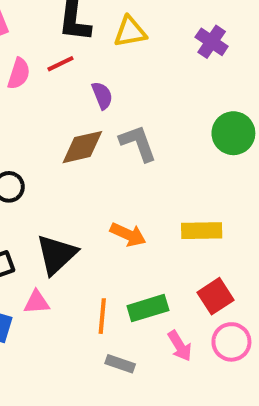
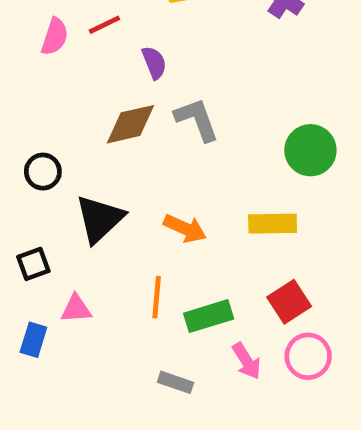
green circle: (233, 133) -> (310, 150), moved
black triangle: (57, 254) -> (100, 219), moved
orange line: (102, 316) -> (157, 297), moved

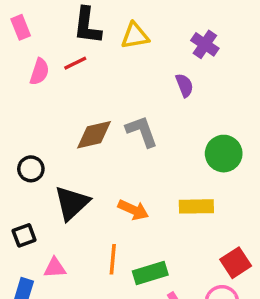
purple semicircle: (154, 63) -> (184, 85), moved
red square: (289, 302) -> (236, 263), moved

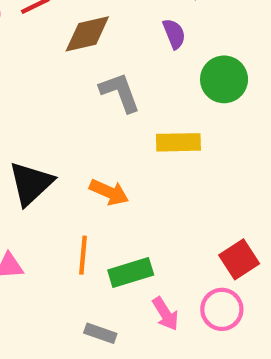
brown diamond: (94, 135) -> (87, 34), moved
green circle: (224, 154) -> (224, 79), moved
yellow rectangle: (196, 206) -> (178, 142), moved

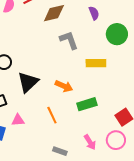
orange line: (83, 255) -> (52, 115), turned -30
green rectangle: (131, 272) -> (87, 104), moved

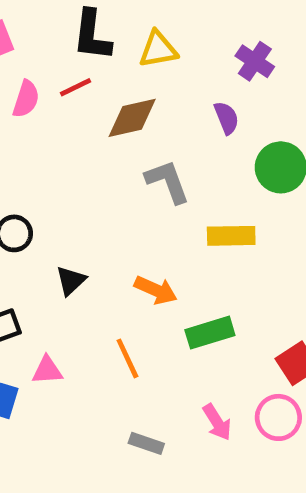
black triangle: (28, 82) -> (71, 281), size x0.6

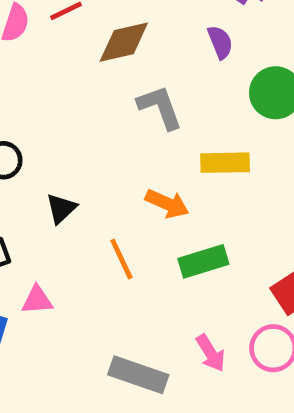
orange arrow: (156, 290) -> (167, 204), moved
orange line: (127, 358) -> (121, 259), moved
gray rectangle: (146, 443) -> (138, 375), size x1.6

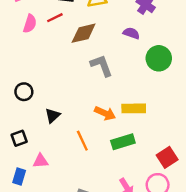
purple semicircle: (220, 42) -> (131, 33), turned -49
yellow rectangle: (225, 163) -> (134, 108), moved

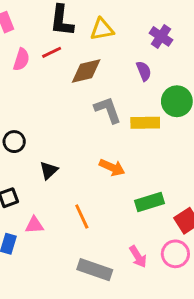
purple semicircle: (131, 33) -> (144, 71), turned 49
yellow rectangle: (134, 108) -> (145, 123), moved
orange line: (82, 141) -> (82, 216), moved
green rectangle: (123, 142) -> (149, 202), moved

